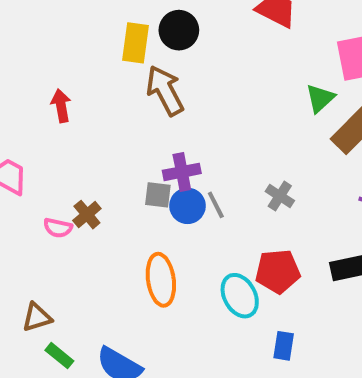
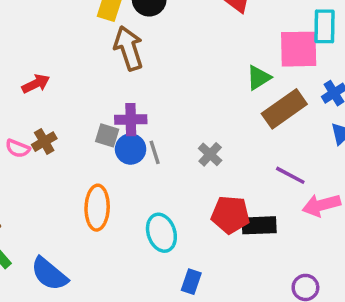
red arrow: (61, 106) -> (36, 84), moved, turned 64
red pentagon: (278, 271) -> (230, 215), moved

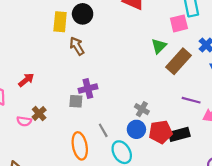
brown arrow: (129, 48) -> (77, 46), size x0.7
pink square: (299, 49) -> (179, 23), size x0.7
blue circle: (131, 149) -> (136, 129), moved
gray line: (155, 152) -> (103, 130), moved
gray cross: (210, 154) -> (142, 109), moved

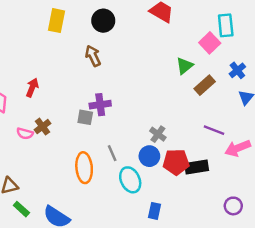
yellow rectangle: (60, 22) -> (57, 21), moved
pink square: (179, 23) -> (210, 43), turned -36
brown rectangle: (178, 61) -> (205, 85), size x0.7
red arrow: (26, 80) -> (32, 88), turned -35

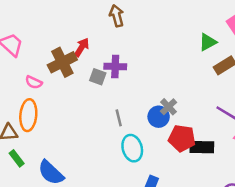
red arrow: (32, 88) -> (82, 47), moved
brown cross: (43, 127) -> (62, 62), moved, size x1.6
blue circle: (149, 156) -> (159, 117), moved
orange ellipse: (84, 168) -> (28, 115), moved

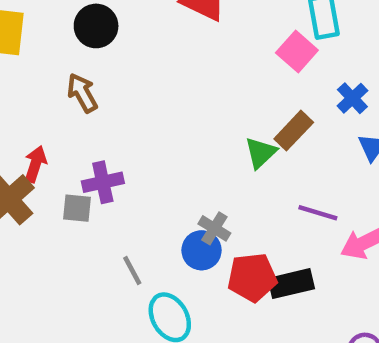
green triangle: (208, 42) -> (261, 153), moved

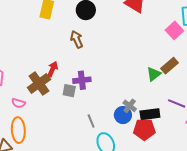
black rectangle: (291, 284) -> (150, 114), moved

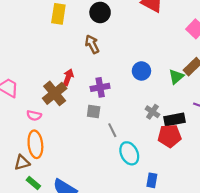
gray square: (69, 91) -> (94, 111), moved
blue circle: (123, 115) -> (141, 71), moved

